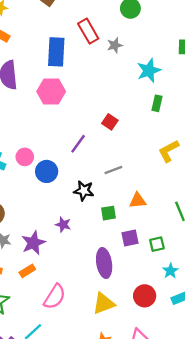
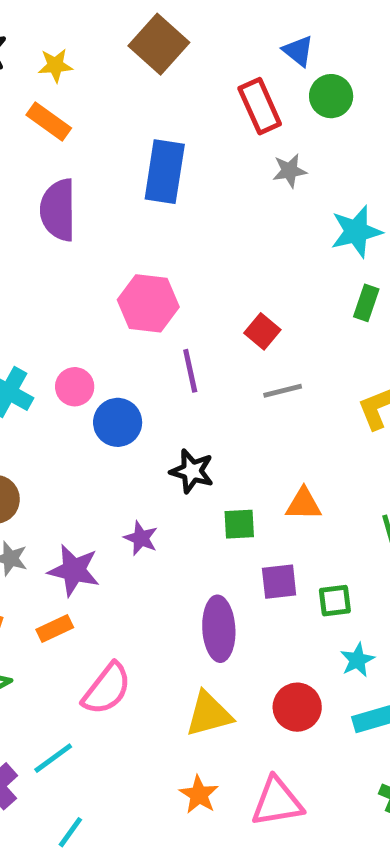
red rectangle: (88, 31) -> (260, 106), moved
pink hexagon: (51, 91) -> (148, 303), moved
purple line: (78, 144) -> (190, 371), turned -54
gray line: (113, 170) -> (283, 391), moved
purple star: (33, 243) -> (74, 570), turned 30

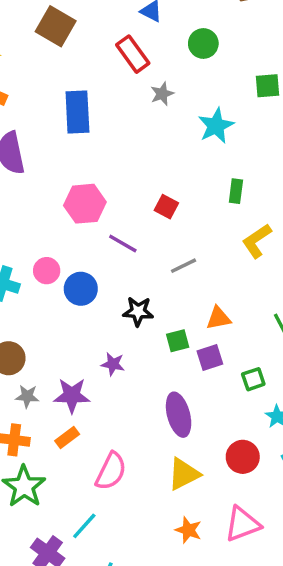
green circle: (331, 96) -> (203, 43), moved
green rectangle: (366, 303) -> (236, 191), moved
purple line: (190, 371) -> (123, 244), turned -36
gray line: (283, 391) -> (184, 266), moved
purple square: (279, 582) -> (210, 358), moved

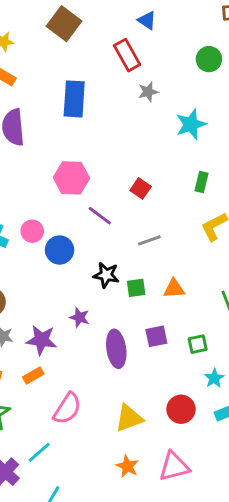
green circle: (203, 43) -> (209, 59), moved
green square: (178, 341) -> (136, 288), moved
purple square: (210, 358) -> (156, 336), moved
purple ellipse: (179, 415) -> (116, 349), moved

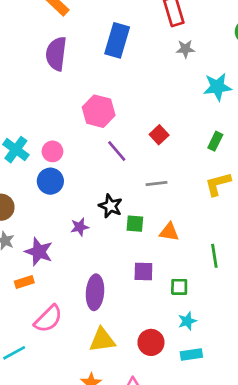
blue circle: (60, 250) -> (50, 181), moved
purple star: (79, 317) -> (80, 227), moved, turned 30
purple ellipse: (116, 349) -> (95, 292), moved

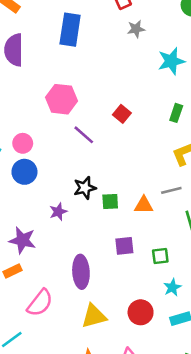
gray line: (157, 183) -> (171, 190), moved
black star: (110, 206) -> (85, 188), turned -30

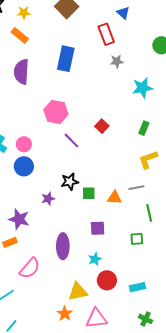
green square: (160, 256) -> (137, 239), moved
cyan star: (172, 287) -> (95, 259), moved
yellow triangle: (94, 316) -> (78, 292), moved

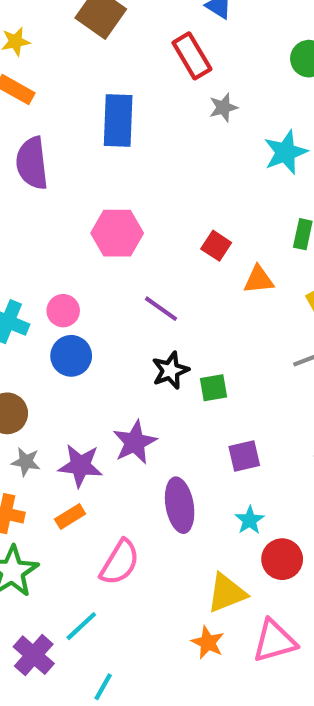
purple line: (71, 141) -> (161, 309), moved
orange triangle: (114, 198) -> (259, 280), moved
purple star: (48, 199) -> (135, 442), moved, size x1.5

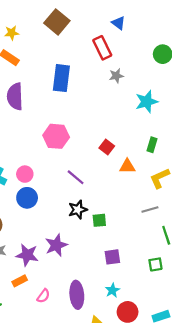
purple ellipse: (180, 505) -> (77, 295), moved
pink semicircle: (120, 562) -> (43, 296), moved, size x0.6

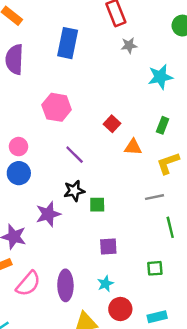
purple star: (56, 245) -> (48, 214), moved
green square: (155, 264) -> (155, 268), moved
pink semicircle: (43, 296) -> (28, 284), size x1.6

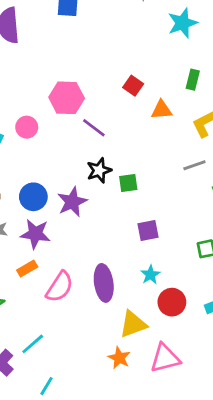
pink hexagon: (57, 107) -> (67, 98), moved
blue circle: (19, 173) -> (33, 197), moved

